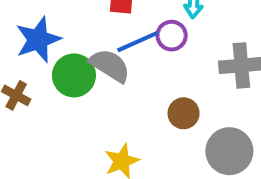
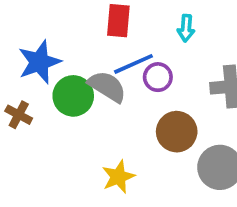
purple circle: (172, 36) -> (158, 77), moved
brown circle: (184, 113) -> (177, 132), size x1.4

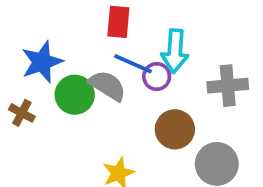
cyan arrow: (186, 28) -> (175, 51), moved, size x1.6
blue line: (133, 64) -> (133, 64), turned 48

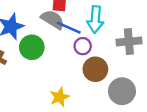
purple circle: (157, 77) -> (83, 46), moved
gray semicircle: (107, 86) -> (53, 20), moved

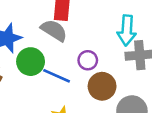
cyan arrow: (95, 20) -> (127, 30), moved
blue line: (69, 28) -> (57, 76), moved

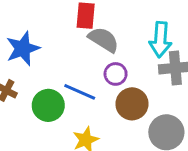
gray semicircle: (54, 30) -> (104, 40), moved
green circle: (31, 62) -> (48, 105), moved

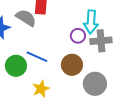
gray semicircle: (104, 40) -> (26, 18), moved
purple circle: (116, 74) -> (78, 36), moved

